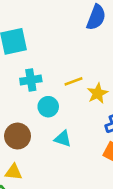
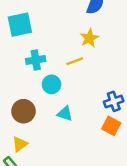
yellow star: (98, 93) -> (89, 38), moved
yellow triangle: (14, 172) -> (20, 144), turned -42

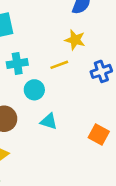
yellow star: (89, 38) -> (75, 40), turned -30
blue cross: (114, 101) -> (101, 71), moved

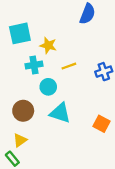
yellow star: (75, 40) -> (48, 45), moved
cyan triangle: (49, 121) -> (60, 113), size x1.5

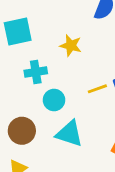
yellow star: (48, 45) -> (71, 45), moved
yellow line: (69, 66) -> (97, 89), moved

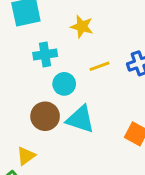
yellow line: (97, 89) -> (99, 66), moved
brown circle: (22, 131) -> (45, 116), moved

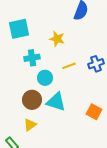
yellow triangle: (26, 156) -> (30, 125), moved

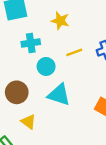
brown circle: (32, 100) -> (17, 92), moved
yellow triangle: (30, 125) -> (28, 122), turned -48

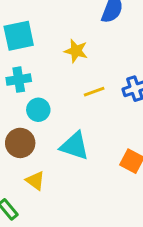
cyan cross: (31, 43) -> (19, 80), moved
cyan circle: (46, 66) -> (38, 110), moved

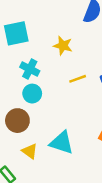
cyan cross: (19, 80) -> (30, 69), moved, turned 36
cyan triangle: (75, 146) -> (62, 143), moved

